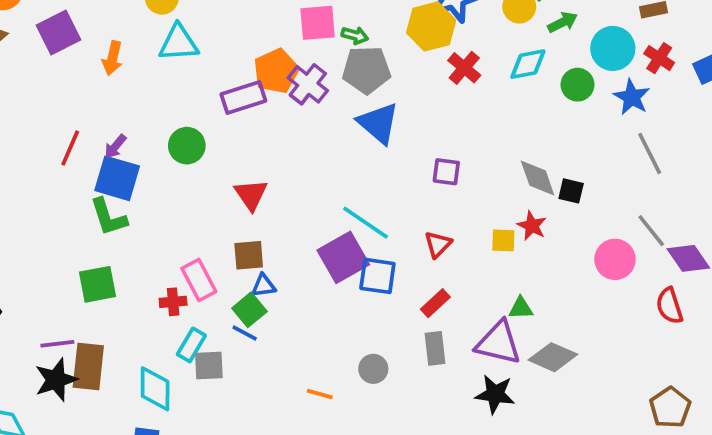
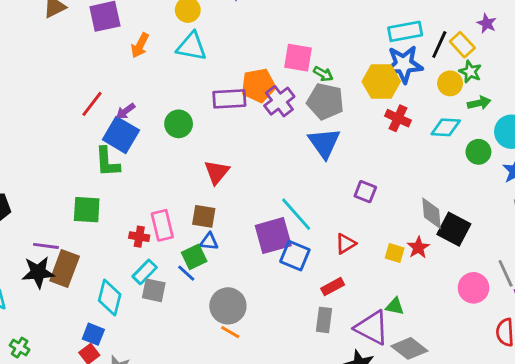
red cross: (464, 68) -> (398, 118), turned -30
black square: (571, 191) -> (454, 229), size x1.6
gray circle: (373, 369) -> (228, 306), moved, size x1.6

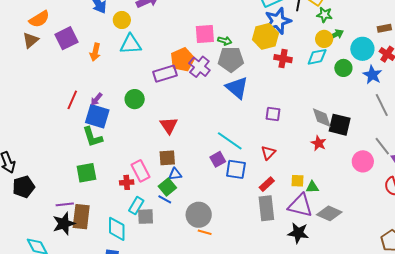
yellow circle: (450, 83) -> (324, 39), moved
purple square: (273, 236) -> (218, 159), size x0.6
yellow square: (395, 253) -> (298, 181), moved
gray rectangle: (324, 320) -> (266, 208), size x1.4

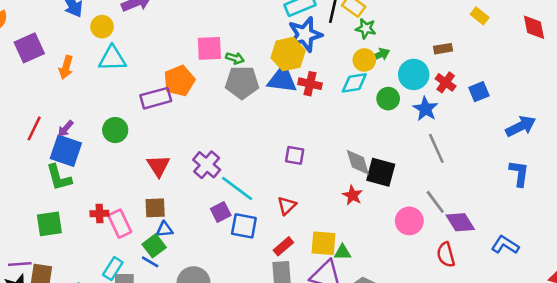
purple cross: (199, 67) -> (207, 165), moved
blue triangle: (237, 88) -> (282, 79), moved, turned -35
yellow square: (298, 181) -> (324, 243), size x1.5
red cross: (127, 182) -> (99, 213), moved

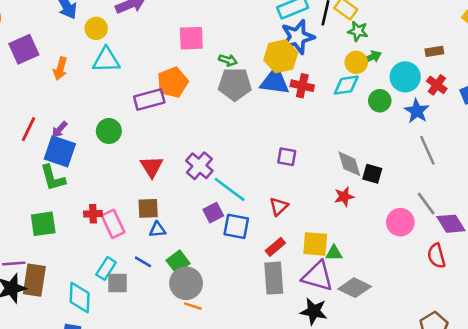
pink square: (209, 48) -> (191, 38), moved
black square: (381, 172) -> (372, 174), size x0.7
red star: (353, 195) -> (344, 197), turned 30
green square: (154, 246) -> (178, 262), moved

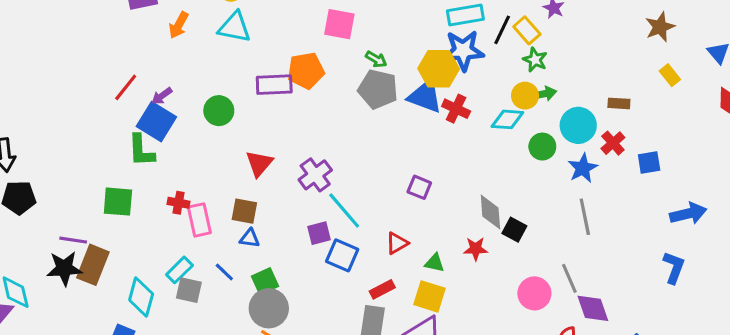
green triangle: (334, 253) -> (435, 263), moved

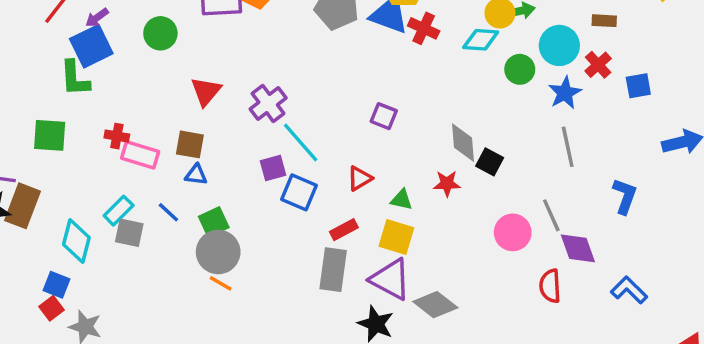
blue square: (156, 122) -> (91, 46), turned 33
pink rectangle: (199, 220) -> (140, 155), turned -60
blue L-shape: (674, 267) -> (625, 196), moved

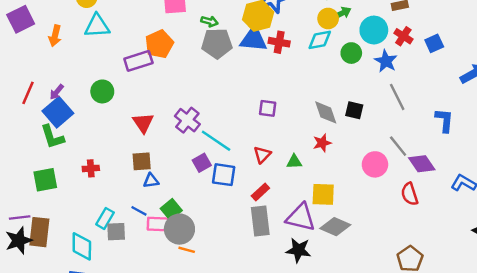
pink rectangle: (140, 155) -> (160, 224), moved
black square: (490, 162) -> (354, 110), moved
yellow square: (396, 237) -> (323, 194), moved

